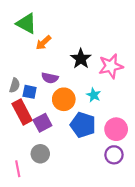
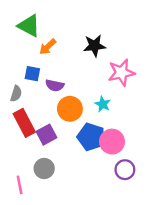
black star: (81, 59) -> (94, 46), moved, turned 30
blue square: (30, 92) -> (32, 74), moved
pink circle: (116, 129) -> (112, 142), moved

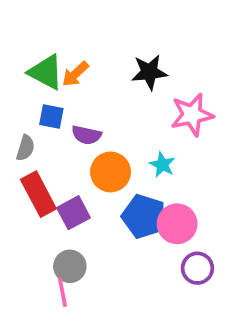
green triangle: (29, 26) -> (46, 72), moved
pink line: (20, 185) -> (62, 292), moved

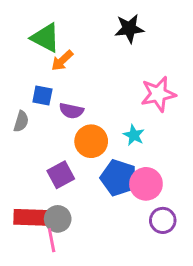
green triangle: (46, 72) -> (45, 38), moved
black star: (149, 72) -> (129, 29), moved
red rectangle: (38, 194) -> (32, 217), moved, turned -60

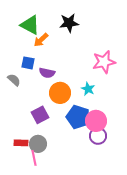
black star: (129, 29) -> (69, 23), moved
gray semicircle: (21, 121) -> (14, 80), turned -64
red rectangle: (32, 217) -> (21, 143), size x0.6
purple circle: (163, 220) -> (98, 136), moved

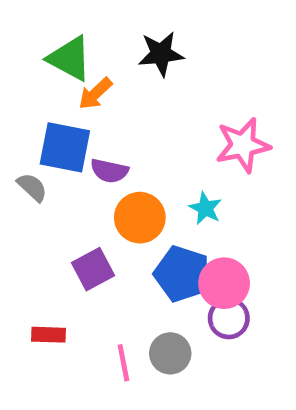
blue square: (28, 63) -> (65, 147), size x1.6
gray circle: (38, 144) -> (170, 353), moved
pink line: (34, 158) -> (123, 363), moved

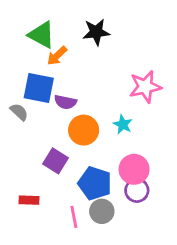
purple square: (93, 269) -> (56, 161), turned -30
blue pentagon: (182, 274) -> (95, 183), moved

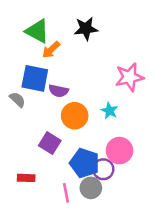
purple circle: (137, 190) -> (103, 169), moved

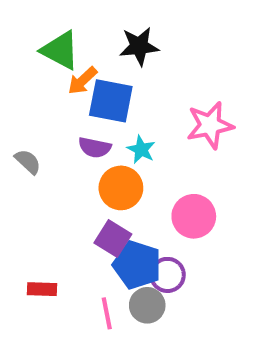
blue square: (35, 78) -> (111, 101), moved
cyan star: (109, 111) -> (141, 149), moved
purple square: (50, 143) -> (113, 239), moved
pink circle: (119, 151) -> (194, 216), moved

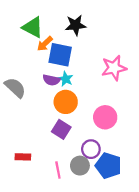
cyan star: (141, 149) -> (66, 79), moved
gray semicircle: (28, 162) -> (15, 88), size x1.5
blue pentagon: (137, 265) -> (108, 166), moved

